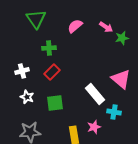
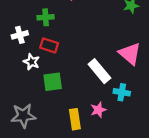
white cross: (22, 71) -> (20, 35), moved
red rectangle: (52, 72) -> (49, 45), turned 63
white star: (27, 97) -> (32, 62), moved

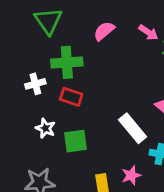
green cross: (46, 17) -> (67, 62), size x1.5
white star: (32, 62) -> (45, 128), moved

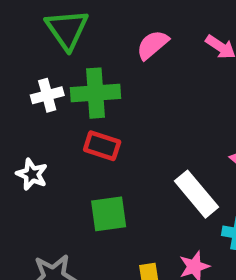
white cross: (35, 84) -> (47, 95), moved
white star: (45, 128) -> (32, 174), moved

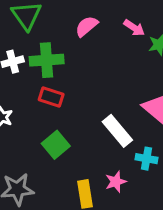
green square: (109, 214) -> (56, 145), turned -32

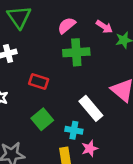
green cross: (47, 60) -> (76, 52), moved
cyan cross: (147, 159) -> (74, 130), moved

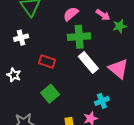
white rectangle: (91, 108) -> (88, 63), moved
cyan cross: (74, 130) -> (102, 101), moved, turned -32

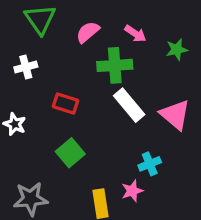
pink semicircle: (71, 14) -> (88, 32), moved
pink arrow: (103, 15) -> (135, 34), moved

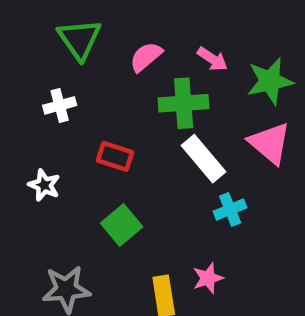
green star: (177, 50) -> (270, 81), size x1.5
pink triangle: (175, 115) -> (270, 143), moved
cyan cross: (150, 164) -> (230, 210), moved

